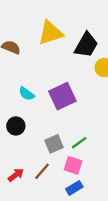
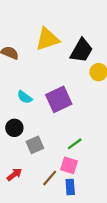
gray square: (54, 144) -> (35, 145), moved
brown line: (42, 171) -> (50, 178), moved
blue rectangle: (74, 188) -> (70, 187), turned -63

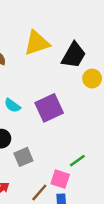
green line: (75, 144) -> (77, 161), moved

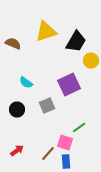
purple square: (49, 108) -> (69, 84), moved
gray square: (23, 157) -> (47, 106), moved

